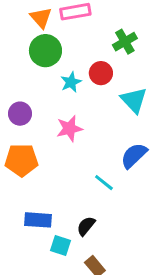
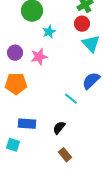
red circle: (101, 73) -> (82, 24), moved
pink star: (69, 129) -> (39, 57), moved
cyan square: (60, 245) -> (13, 145), moved

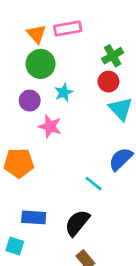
purple circle: (15, 53) -> (30, 101), moved
pink star: (39, 57) -> (50, 126), turned 30
black semicircle: (59, 128) -> (77, 223), size x1.5

